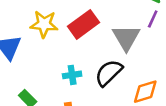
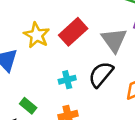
yellow star: (44, 24) -> (37, 35), turned 30

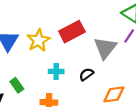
yellow star: (37, 35) -> (38, 40), moved
black semicircle: (101, 74) -> (86, 74), size x0.6

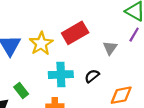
gray triangle: (105, 48) -> (110, 48), size x0.6
cyan cross: (56, 71) -> (61, 75), size x1.5

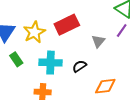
green rectangle: (21, 91) -> (16, 59), moved

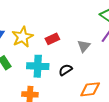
red rectangle: (67, 25) -> (52, 39), moved, size x0.6

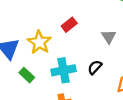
red rectangle: (52, 39) -> (69, 25), moved

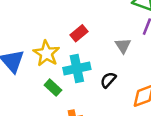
cyan cross: (64, 70) -> (77, 69), moved
green rectangle: (27, 75) -> (53, 88), moved

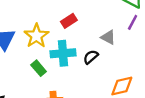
gray triangle: (123, 46) -> (108, 37), turned -35
black semicircle: (108, 80) -> (91, 57), moved

